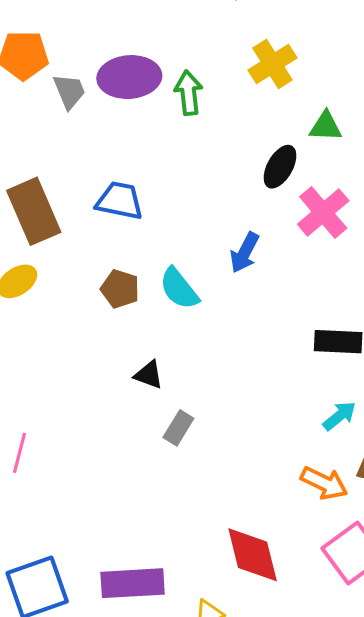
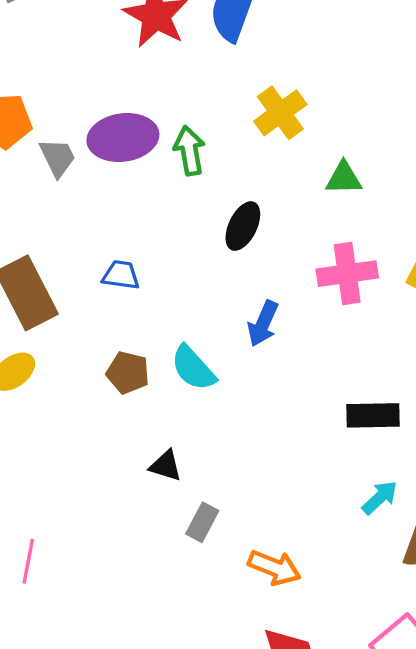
black ellipse: (280, 167) -> (243, 226), moved
blue trapezoid: (120, 201) -> (121, 275), size x0.7
pink cross: (323, 212) -> (347, 274), turned 36
orange arrow: (324, 483) -> (275, 568), moved

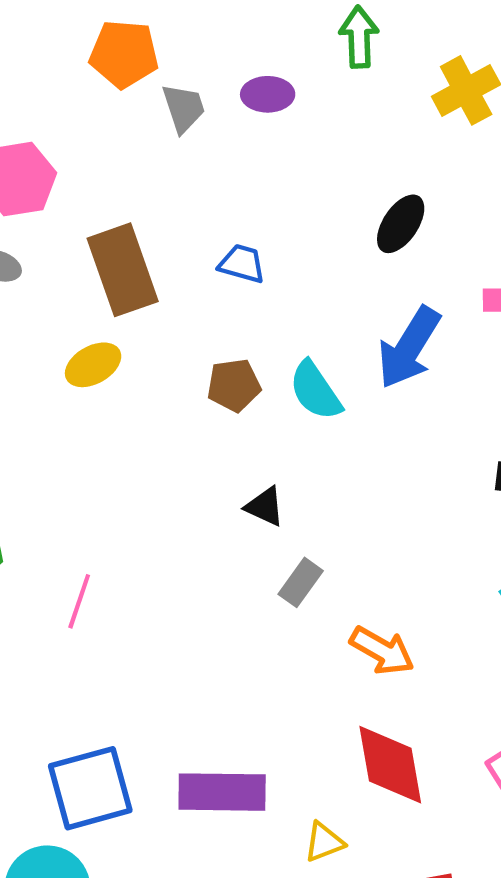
purple ellipse: (123, 137) -> (268, 94), size x0.6
green arrow: (189, 151) -> (359, 37), moved
blue arrow: (263, 324) -> (409, 348), size x1.5
brown pentagon: (128, 373) -> (234, 385), turned -30

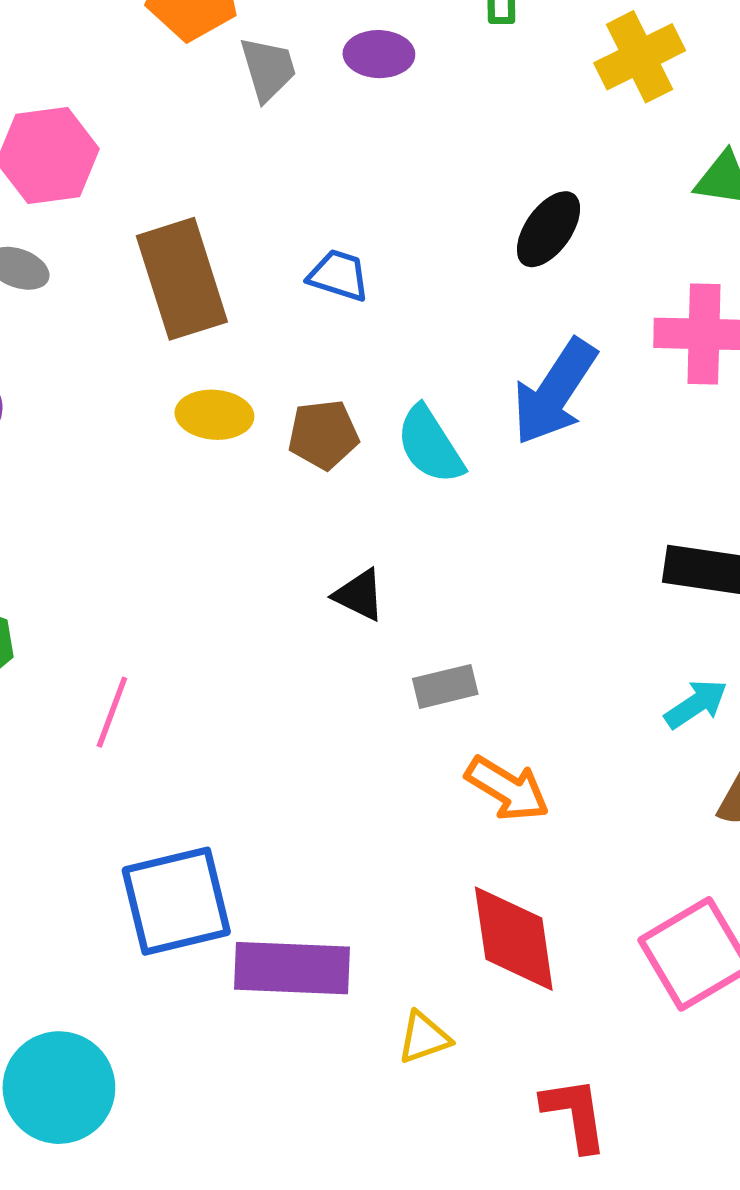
yellow ellipse: (93, 365) -> (214, 415), moved, turned 32
gray rectangle: (301, 582) -> (445, 686), moved, turned 39
blue square: (90, 788) -> (176, 901), moved

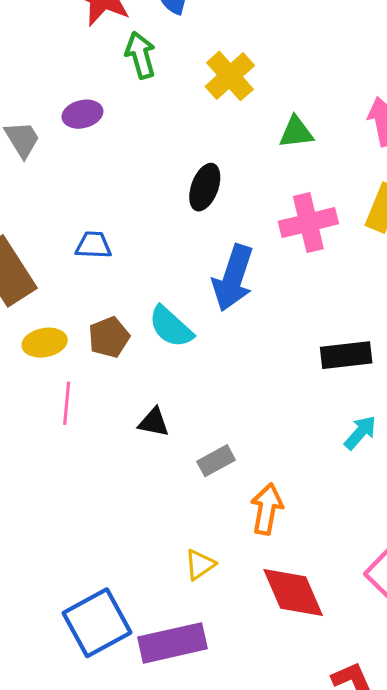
pink line: (112, 712) -> (67, 403), moved
orange arrow: (507, 789) -> (267, 509), turned -96
yellow triangle: (424, 1038) -> (200, 565), moved

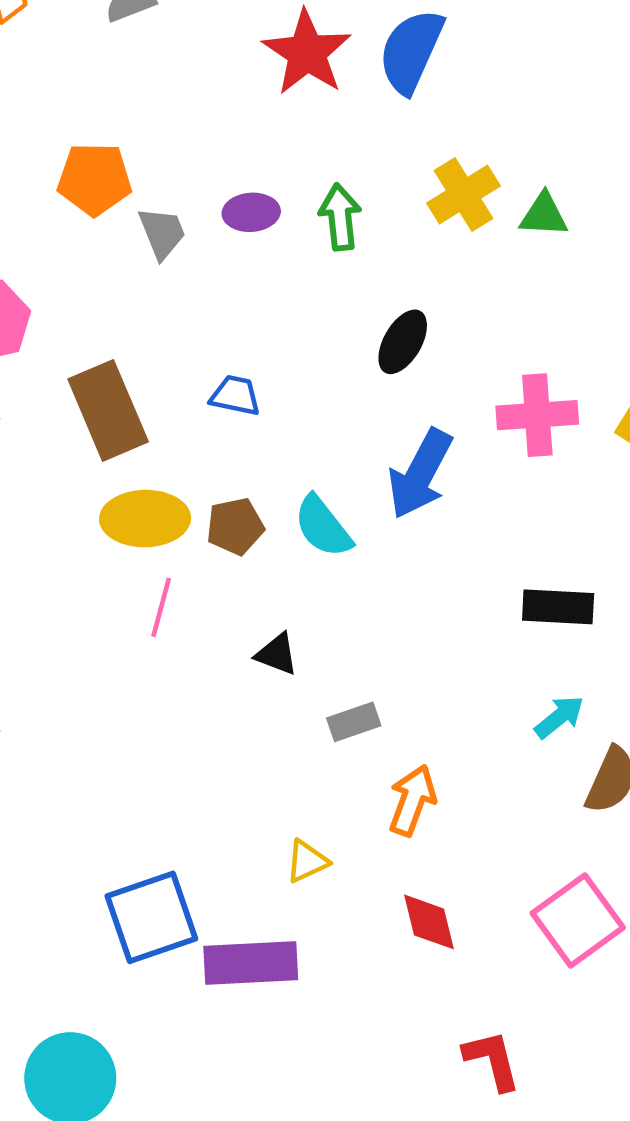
green arrow: (140, 55) -> (340, 217), moved
green triangle: (296, 132) -> (544, 215), moved
yellow ellipse: (45, 343) -> (145, 519), size x1.4
red diamond: (293, 593) -> (429, 922), size x0.7

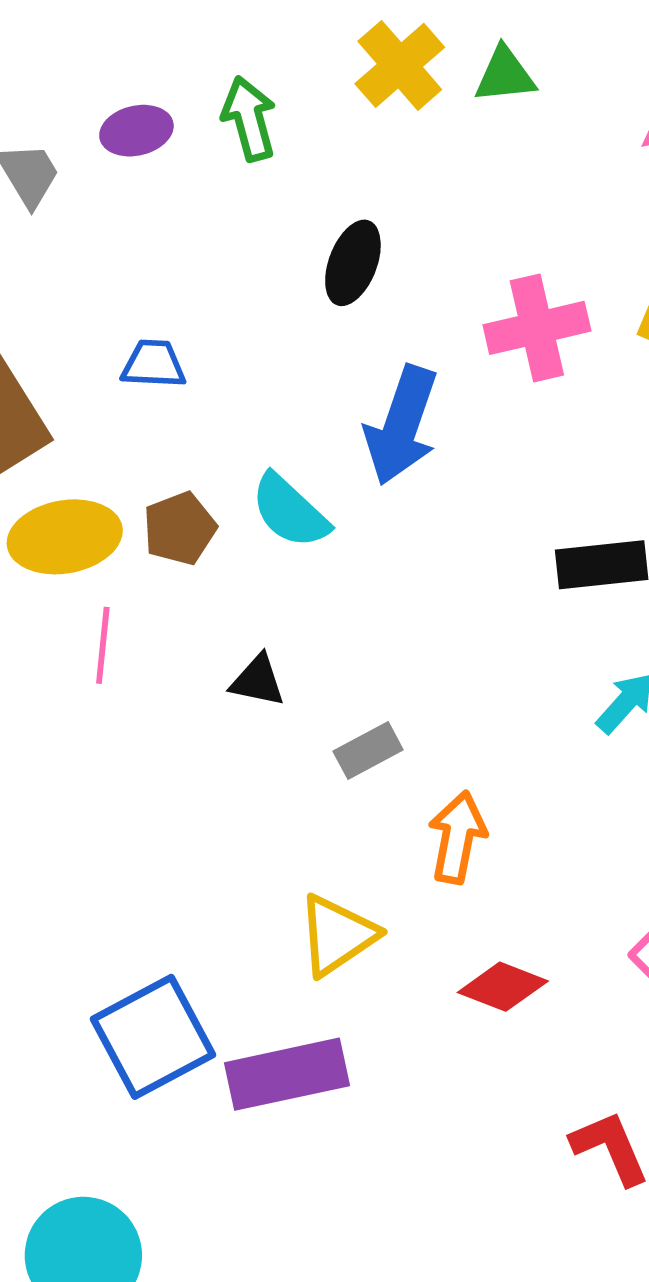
yellow triangle: (307, 861) -> (337, 935), size x1.5
red diamond: (429, 922) -> (503, 987), turned -46

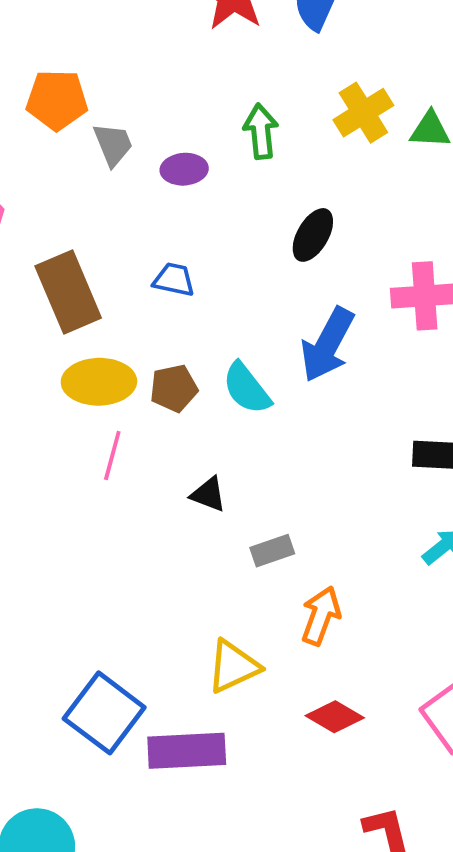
purple ellipse: (136, 131) -> (184, 169), moved
blue square: (153, 1037) -> (104, 713), turned -34

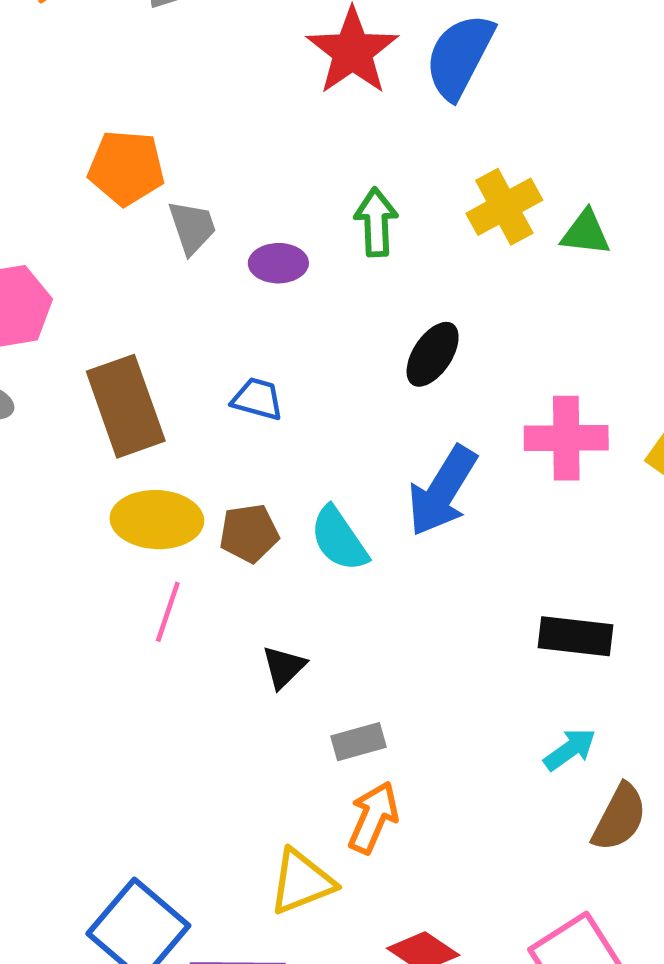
black triangle: (208, 494) -> (284, 667), turned 51
orange arrow: (321, 616) -> (373, 817), moved

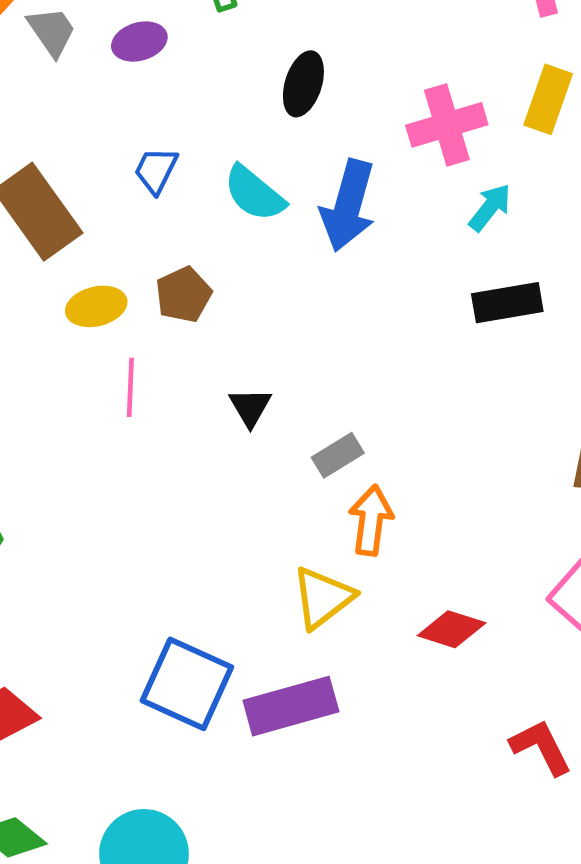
blue trapezoid: (257, 399) -> (156, 170), turned -63
yellow ellipse: (157, 520) -> (96, 306), size x0.7
cyan semicircle: (339, 539) -> (254, 193), moved
cyan arrow: (570, 749) -> (490, 207), moved

